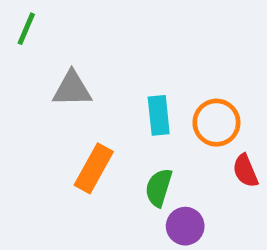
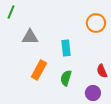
orange circle: (216, 123) -> (96, 23), moved
purple circle: (185, 226) -> (93, 93), moved

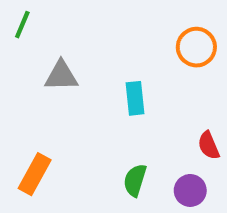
orange rectangle: (39, 70) -> (35, 174), moved
green semicircle: (66, 78) -> (135, 180), moved

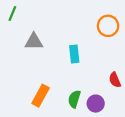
orange rectangle: (35, 174) -> (41, 96), moved
purple circle: (190, 190) -> (96, 104), moved

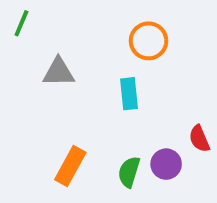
orange circle: (108, 26) -> (148, 41), moved
purple circle: (96, 104) -> (166, 164), moved

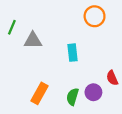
green line: (21, 23) -> (12, 27), moved
orange circle: (148, 41) -> (95, 16), moved

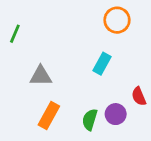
gray triangle: (33, 40) -> (41, 76), moved
cyan rectangle: (73, 53) -> (102, 64), moved, turned 35

